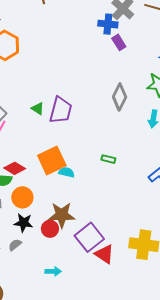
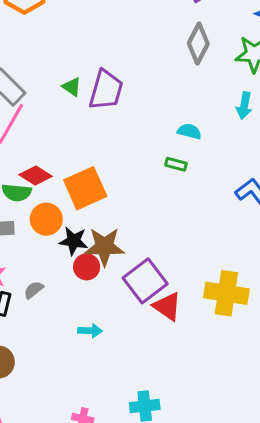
gray diamond: (120, 97) -> (198, 44), moved
orange square: (52, 161) -> (85, 188), moved
cyan semicircle: (67, 172) -> (189, 131), moved
black star: (23, 223) -> (73, 241), moved

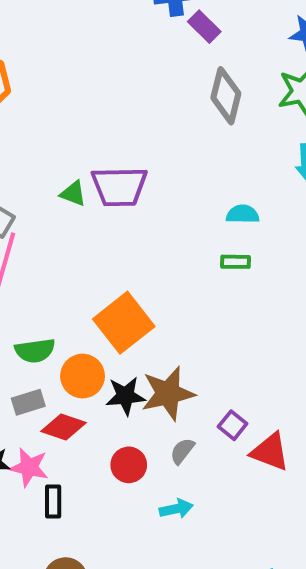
purple trapezoid: (106, 90) -> (119, 187), turned 87
red diamond: (36, 175) -> (64, 427), moved
red circle: (87, 267) -> (129, 465), moved
purple square: (145, 281) -> (233, 425), size x0.5
gray semicircle: (34, 290) -> (182, 451), moved

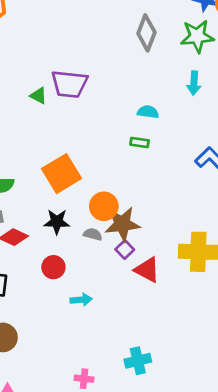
green triangle: (73, 194) -> (38, 96), moved
orange circle: (83, 376) -> (104, 206), moved
brown star: (168, 393) -> (122, 224), moved
gray semicircle: (182, 451) -> (93, 234), moved, turned 60

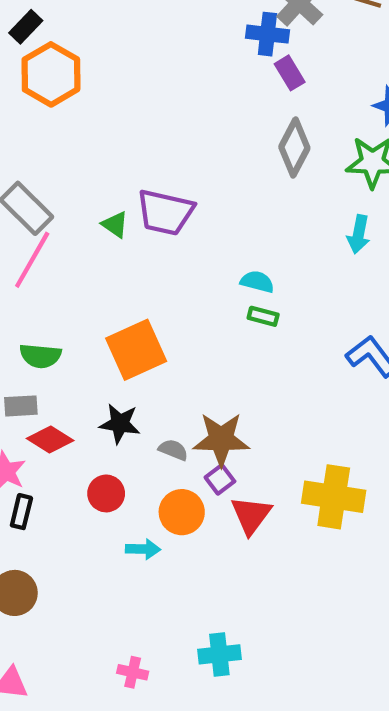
cyan semicircle: (148, 112) -> (257, 282), moved
orange circle: (104, 206) -> (182, 512), moved
red triangle: (147, 270) -> (251, 515), turned 32

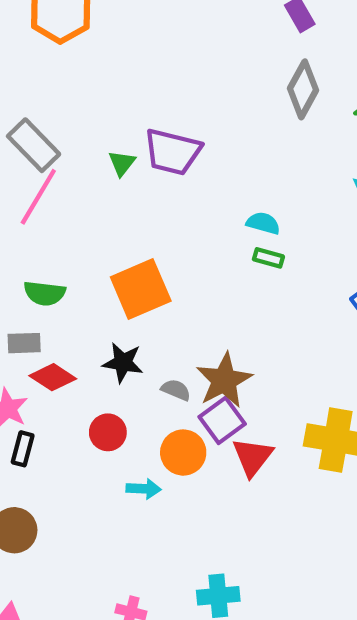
green triangle: (115, 225) -> (122, 163), turned 32
brown star: (221, 439) -> (224, 380), turned -30
purple square: (220, 479) -> (222, 420), size x1.5

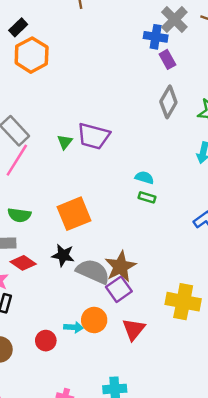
gray semicircle: (176, 390) -> (93, 271), size x2.0
red circle: (108, 432) -> (46, 341), moved
orange circle: (183, 453) -> (94, 320), moved
red triangle: (252, 457) -> (134, 329), moved

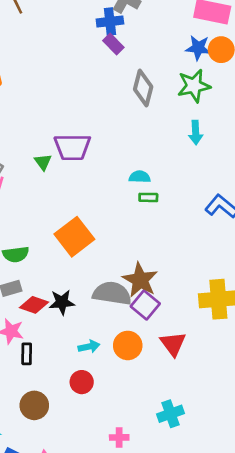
purple rectangle: (167, 59) -> (113, 44), moved
black star: (63, 255) -> (62, 302), moved
cyan arrow: (74, 327) -> (89, 347), moved

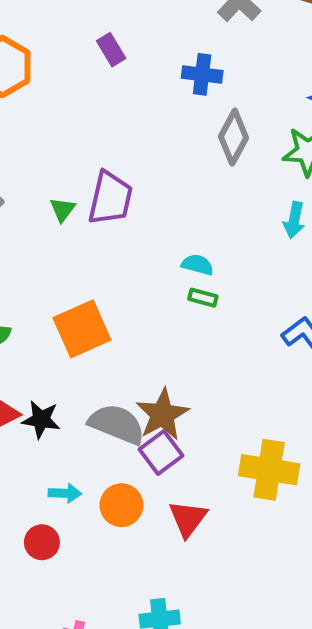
blue cross: (110, 21) -> (202, 74), moved
purple rectangle: (113, 44) -> (111, 50), moved
purple trapezoid: (72, 147) -> (110, 198), turned -90

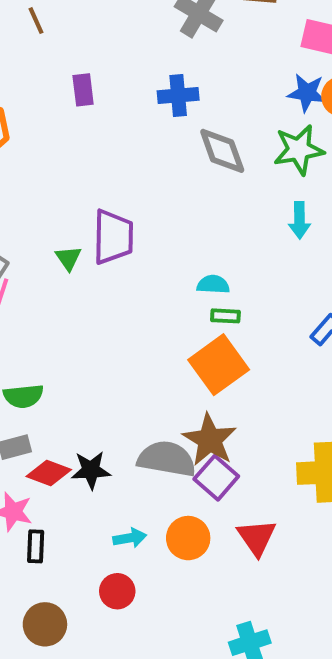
purple rectangle: (111, 50) -> (83, 90), turned 36
gray diamond: (233, 137) -> (222, 151), turned -36
orange square: (82, 329) -> (219, 365), moved

